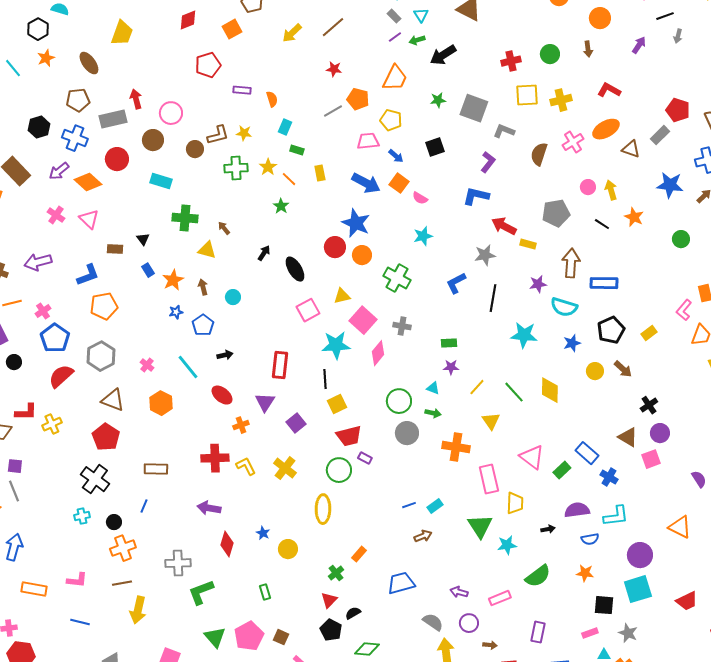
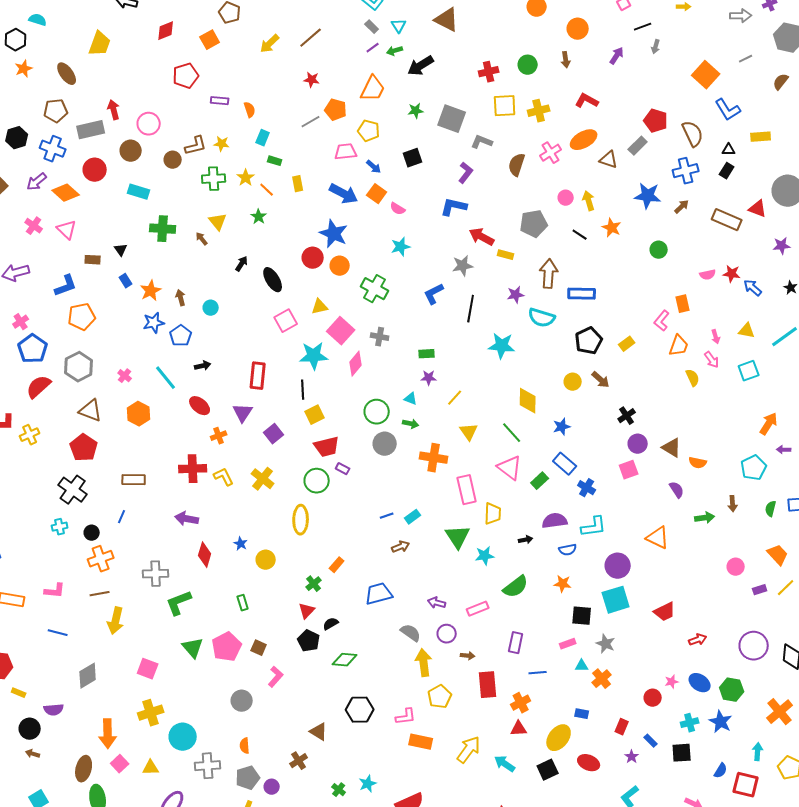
yellow triangle: (207, 250) -> (218, 222), moved, turned 36
blue star: (176, 312) -> (154, 323), size x1.5
blue star: (572, 343) -> (562, 427), moved
green line: (514, 392) -> (512, 433), moved
brown triangle: (628, 437) -> (672, 448), moved

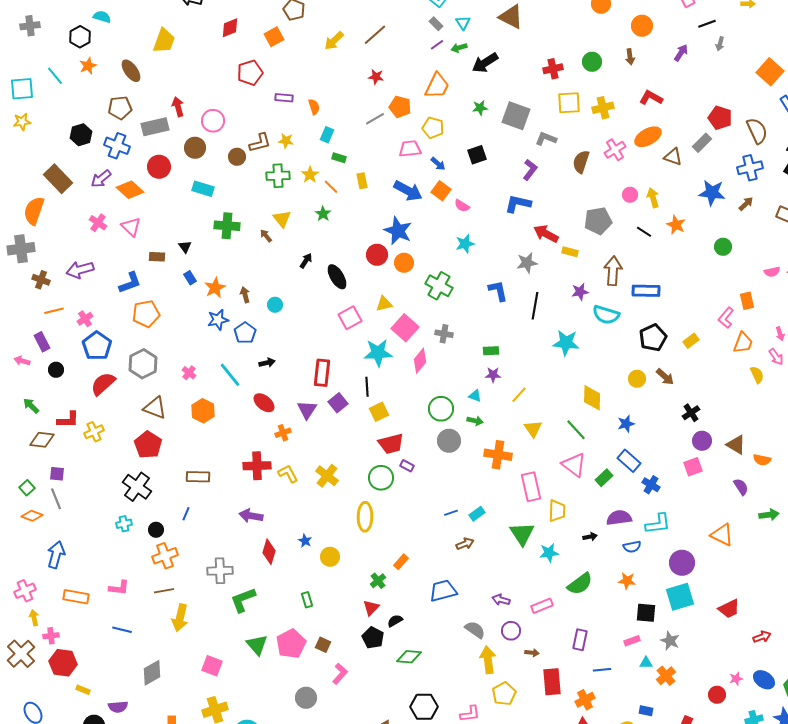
blue L-shape: (434, 294) -> (498, 291), turned 105
purple square: (274, 434) -> (338, 403), moved

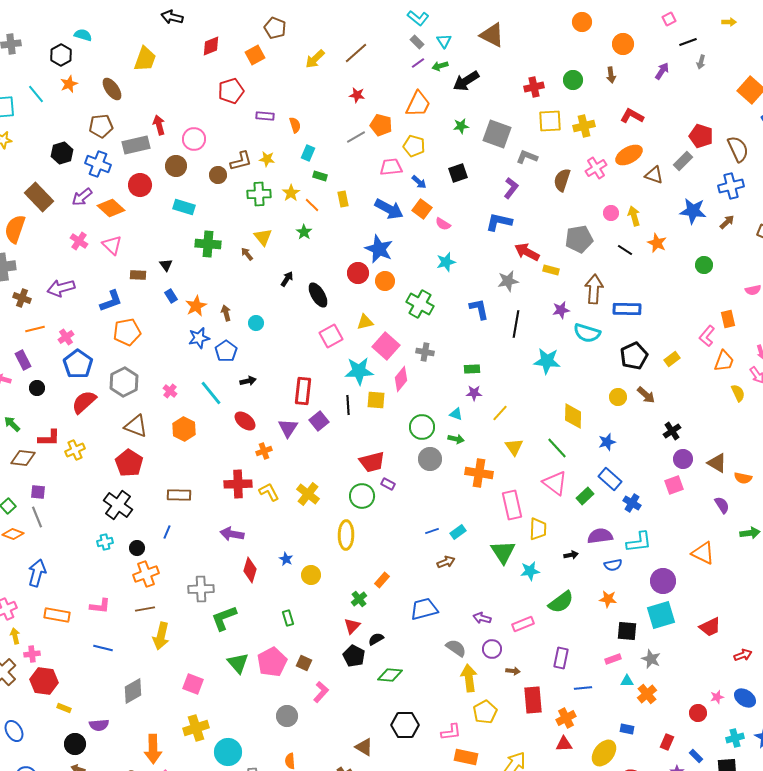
yellow square: (379, 412) -> (376, 400), moved, turned 30

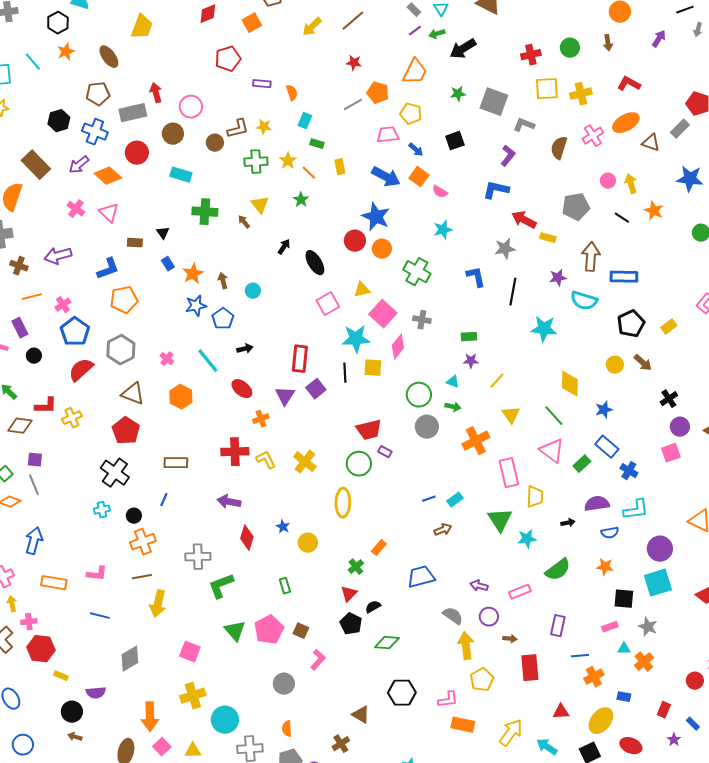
orange cross: (479, 473) -> (476, 441), turned -36
orange cross: (566, 718) -> (594, 677), moved

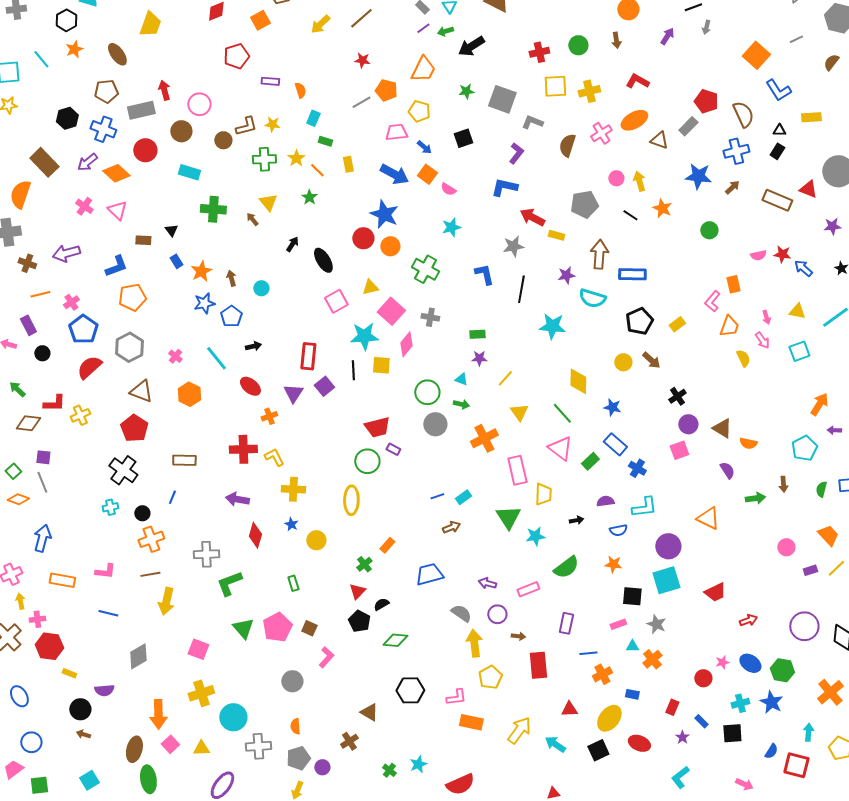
blue star: (604, 410) -> (612, 407), turned 30
yellow cross: (305, 462) -> (293, 489), moved, turned -35
purple semicircle: (597, 504) -> (605, 501), size x0.7

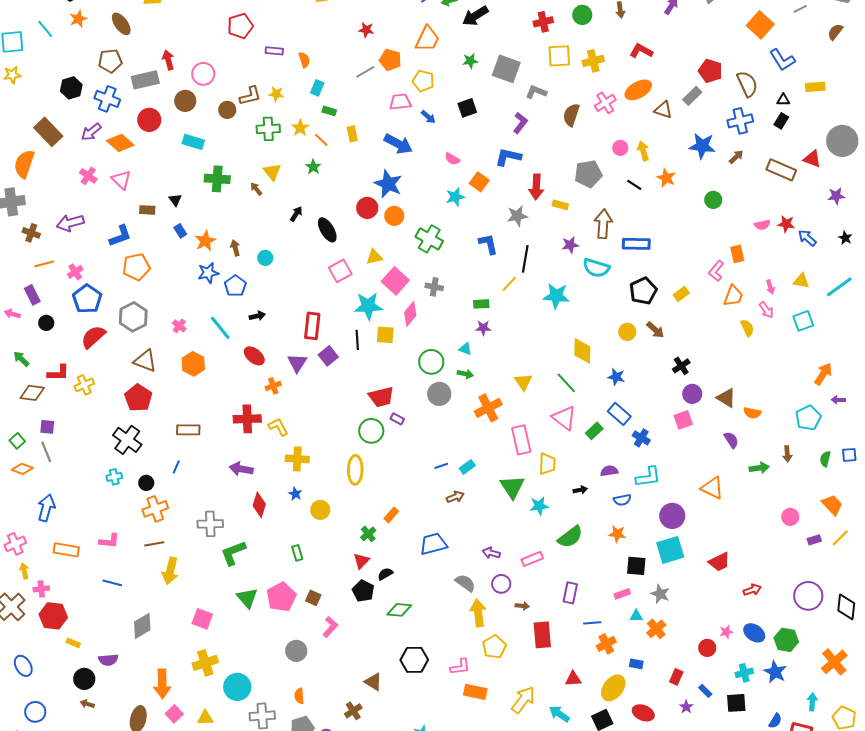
orange square: (427, 174) -> (479, 182), moved
red arrow: (532, 217) -> (536, 187), turned -115
yellow line: (505, 378) -> (509, 284), moved

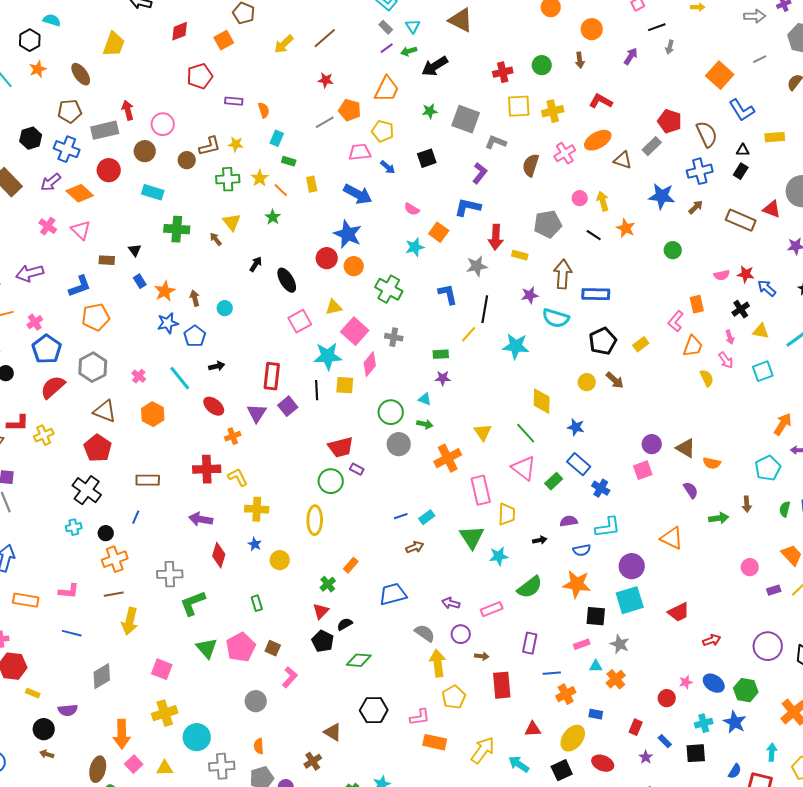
black cross: (681, 366) -> (741, 309), moved
orange star: (617, 534) -> (577, 584), size x1.6

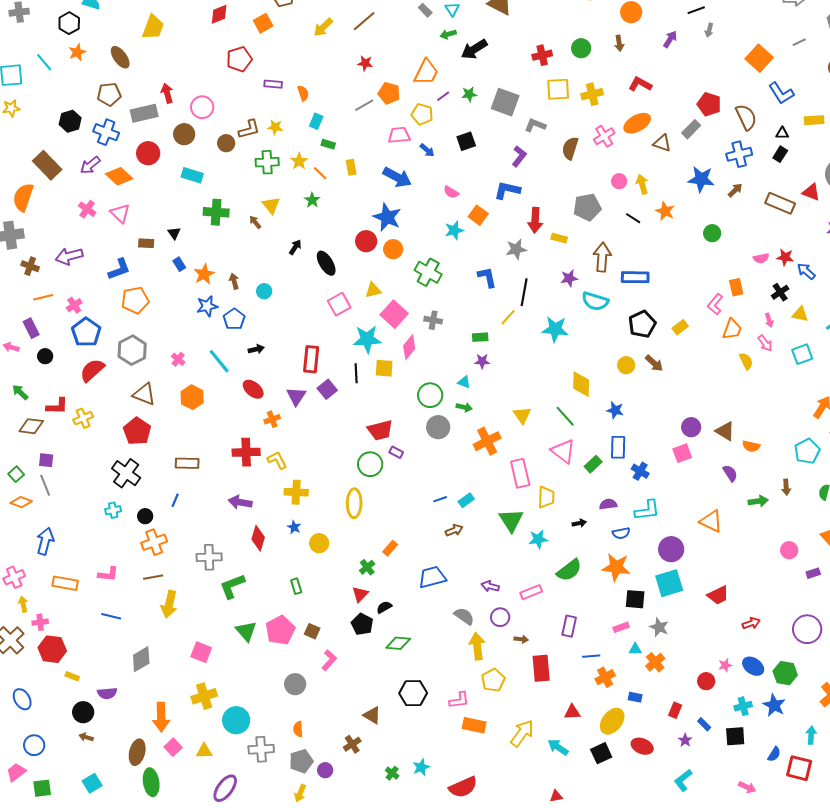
purple line: (387, 48) -> (443, 96), moved
blue rectangle: (579, 464) -> (618, 447), turned 50

